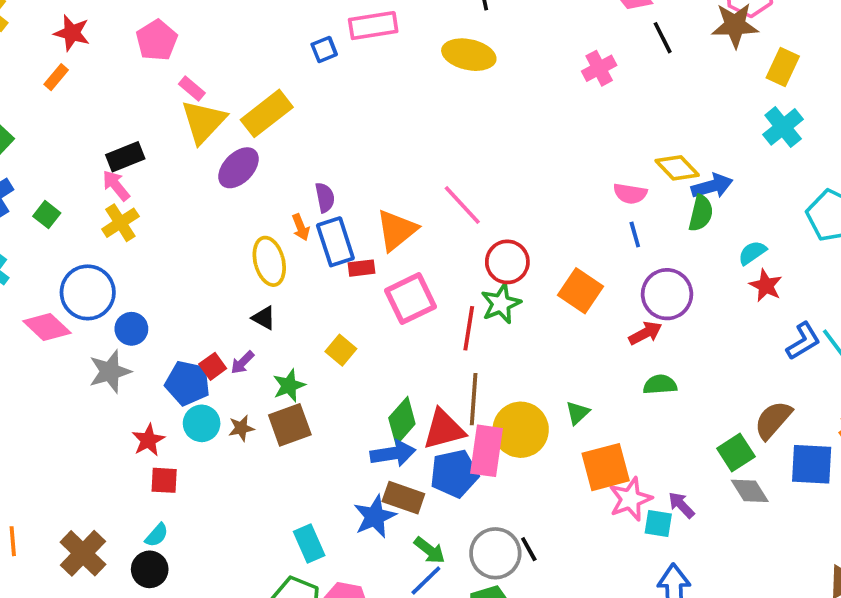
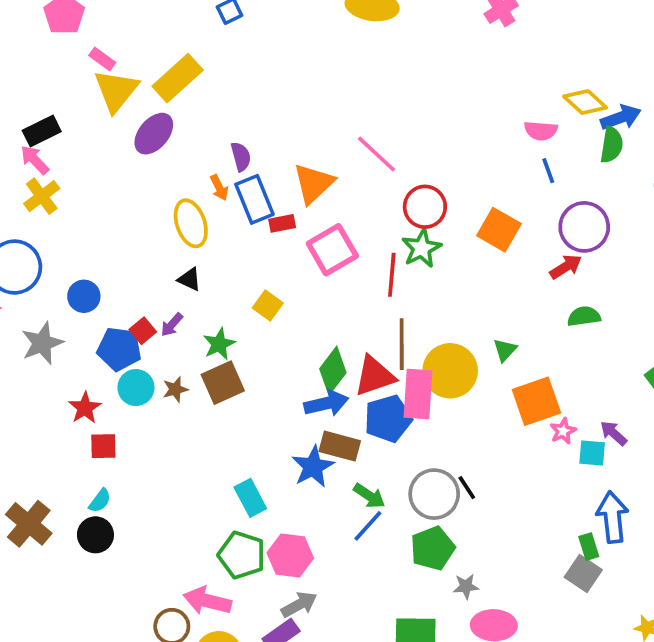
blue circle: (131, 329) -> (84, 296), moved
pink star: (630, 499) -> (563, 431), size x0.6

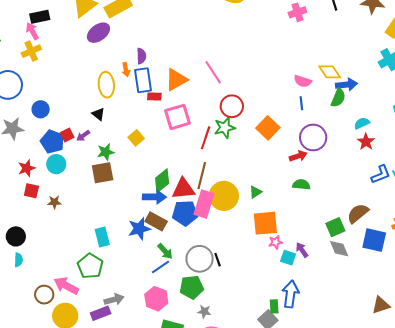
brown star: (175, 389) -> (54, 202), moved
cyan semicircle: (100, 501) -> (19, 260), moved, turned -48
pink hexagon: (290, 556) -> (156, 299), moved

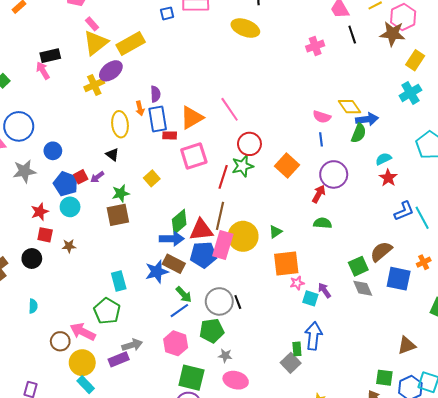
yellow cross: (31, 51) -> (94, 85), moved
red arrow: (298, 156) -> (319, 194), turned -42
black circle: (16, 236) -> (32, 259), moved

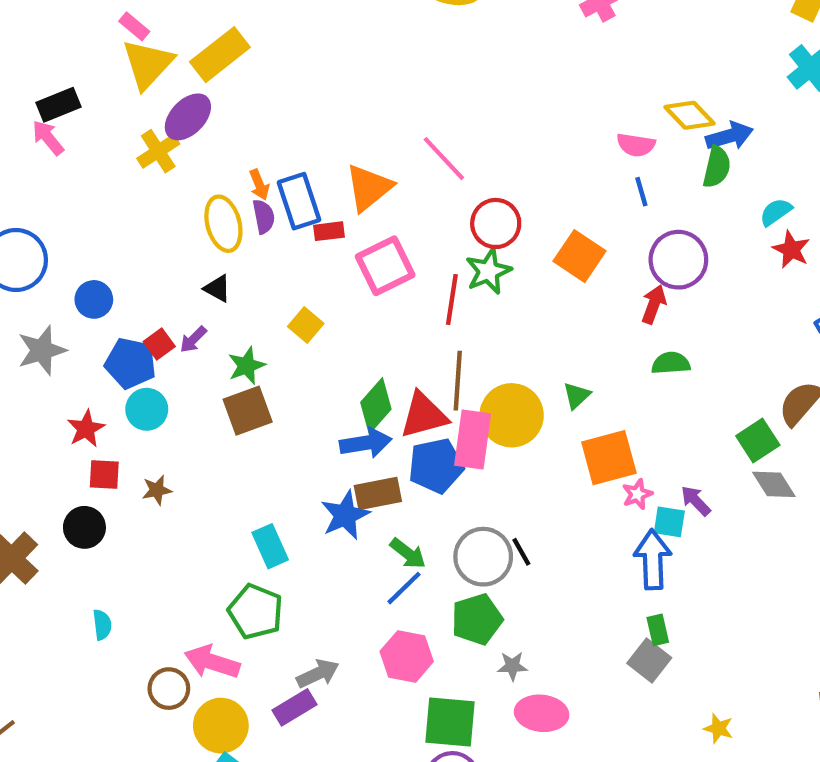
purple semicircle: (155, 94) -> (264, 217), moved
brown rectangle: (174, 264) -> (378, 493), turned -30
blue arrow: (313, 336) -> (653, 560), moved

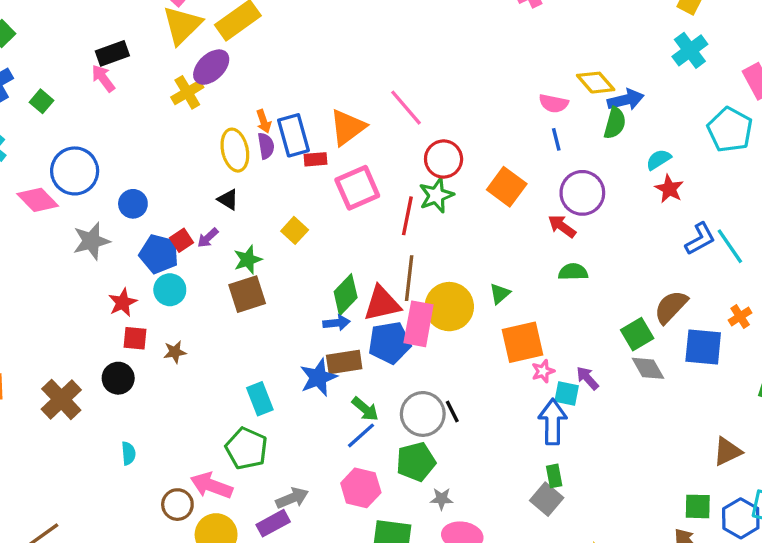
red arrow: (654, 304) -> (562, 226), turned -76
blue arrow: (366, 443) -> (337, 323), size x0.7

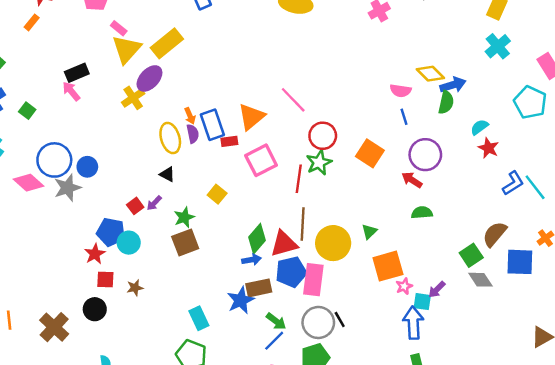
blue circle: (133, 204) -> (87, 167), moved
gray star: (91, 241) -> (67, 188), moved
blue pentagon: (159, 254) -> (111, 232), moved
pink rectangle: (419, 324) -> (313, 280), moved
purple arrow: (588, 378) -> (437, 289), turned -90

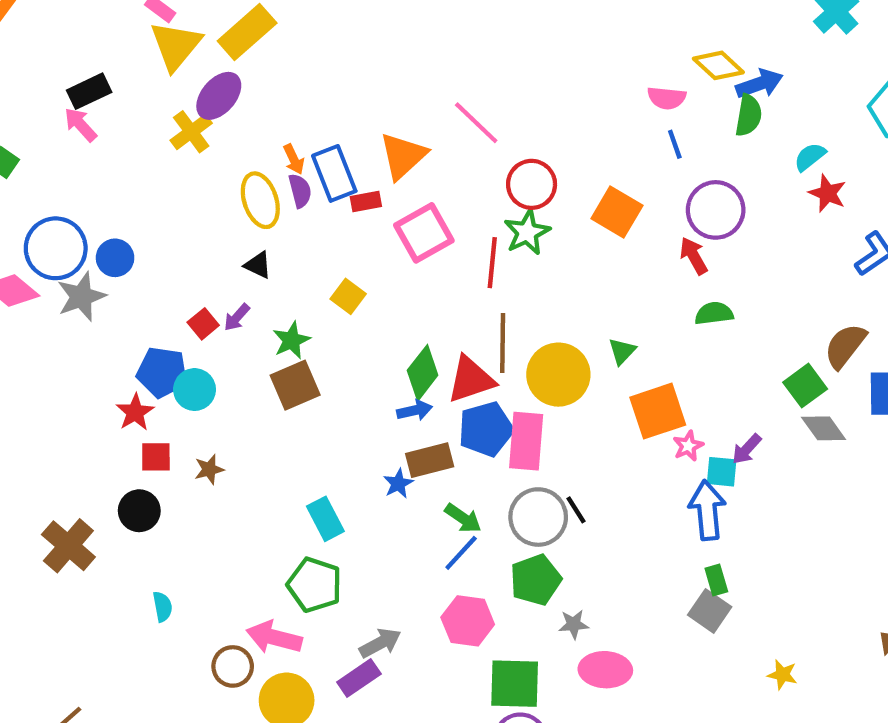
red arrow: (412, 180) -> (694, 256), turned 30
blue star: (241, 300) -> (398, 484), size x0.6

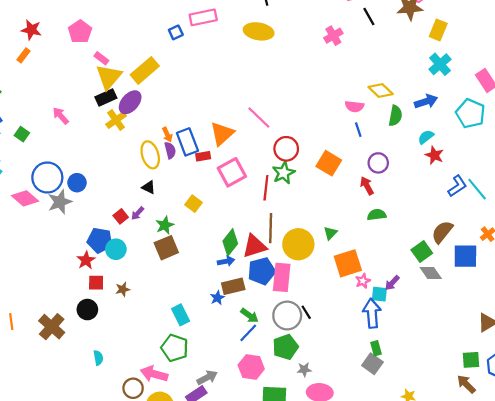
blue arrow: (759, 84) -> (426, 101), moved
black rectangle: (89, 91) -> (106, 98), moved
purple circle: (716, 210) -> (378, 163), size x0.7

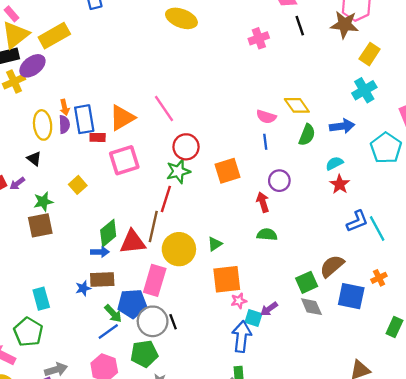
orange square: (329, 163) -> (228, 171), turned 30
red line: (266, 188) -> (166, 199), moved
blue pentagon: (262, 271) -> (132, 304), moved

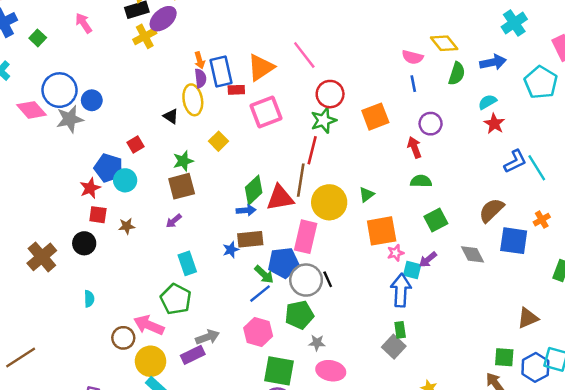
yellow ellipse: (43, 125) -> (193, 100), moved
purple arrow: (17, 184) -> (174, 221), moved
green square: (307, 282) -> (436, 220), moved

